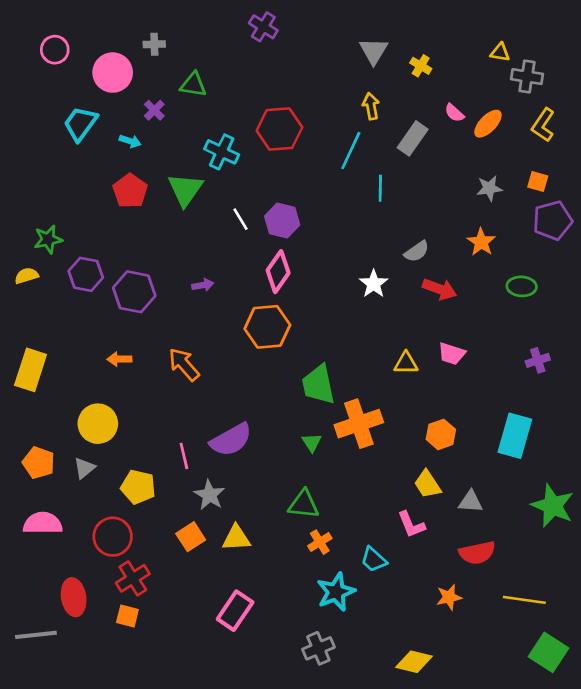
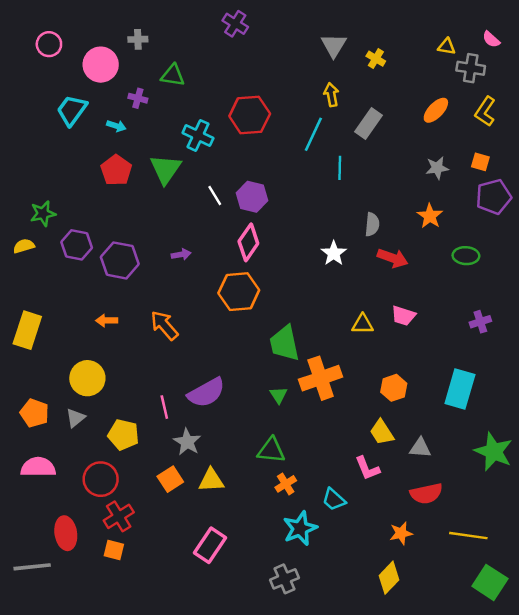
purple cross: (154, 110) -> (138, 98), turned -30
pink semicircle: (454, 113) -> (491, 39), moved
gray semicircle: (417, 251) -> (372, 224), turned -50
yellow diamond: (414, 662) -> (389, 578), moved, turned -60

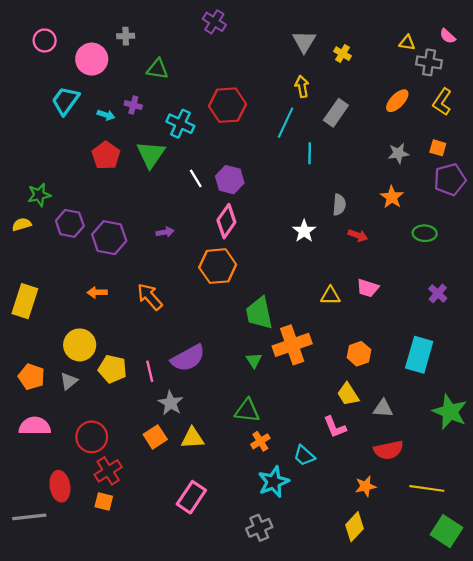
purple cross: (138, 98) -> (133, 105), moved
red arrow: (393, 258) -> (358, 235), size x0.7
purple cross: (480, 322) -> (438, 293), turned -30
yellow pentagon: (123, 435) -> (113, 369), moved

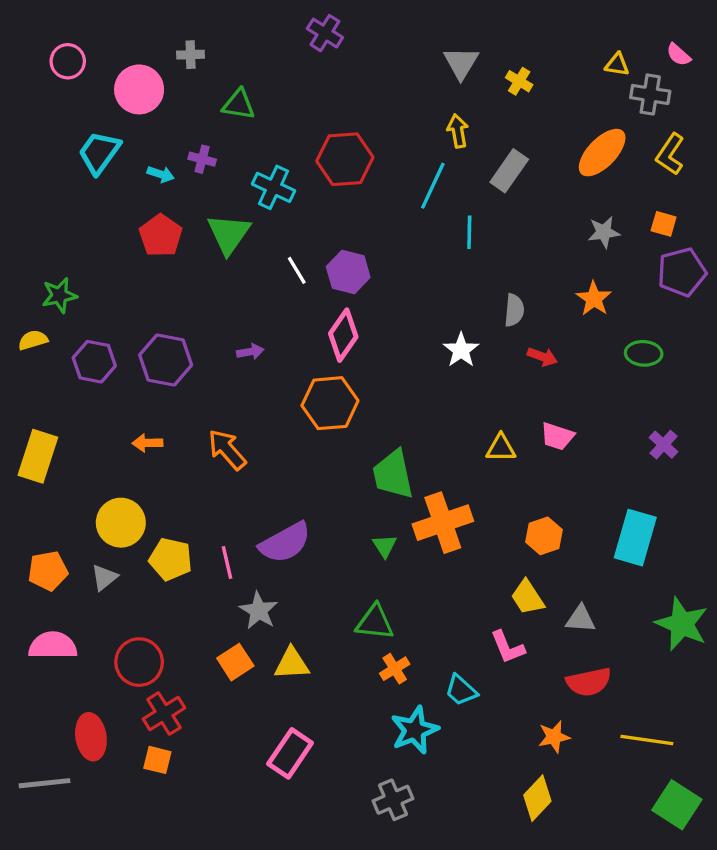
orange ellipse: (397, 101) -> (602, 153), size x1.4
purple hexagon: (70, 223) -> (94, 362), moved
orange pentagon: (31, 377) -> (48, 571), turned -30

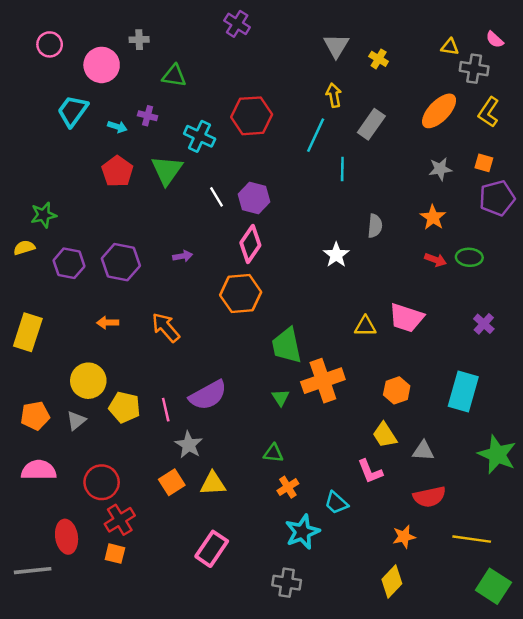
red arrow: (542, 357) -> (435, 260), moved
pink trapezoid: (557, 436) -> (406, 318), size x1.4
green triangle: (375, 622) -> (273, 453), size x0.7
gray cross: (393, 800) -> (287, 583), turned 32

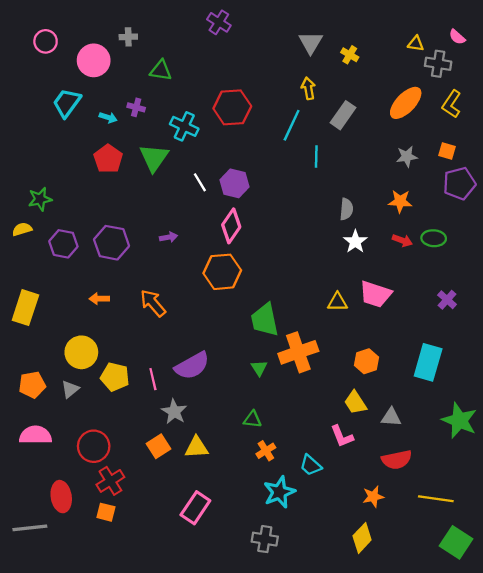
orange star: (433, 217) -> (400, 201), turned -30
white star: (336, 255) -> (355, 242), moved

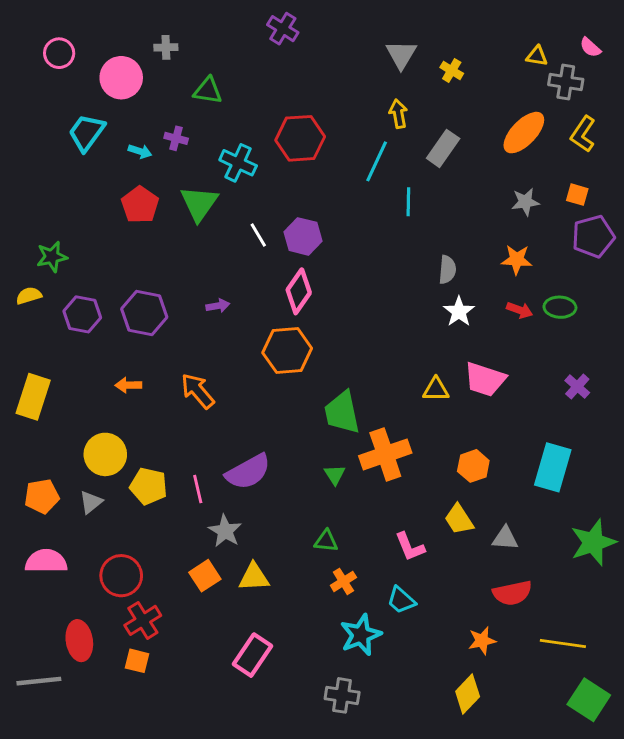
green star: (459, 421) -> (593, 542), turned 30
pink L-shape: (342, 436) -> (410, 547), moved

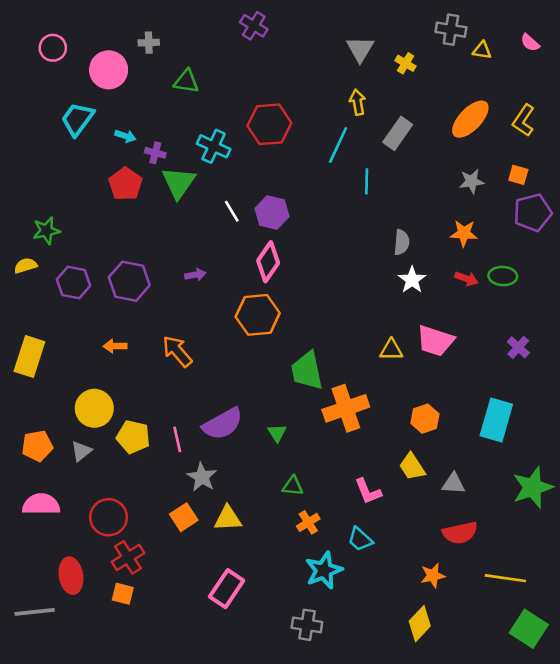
gray cross: (566, 82) -> (451, 30), moved
purple cross: (176, 138) -> (155, 153), moved
green triangle: (335, 475) -> (277, 433), moved

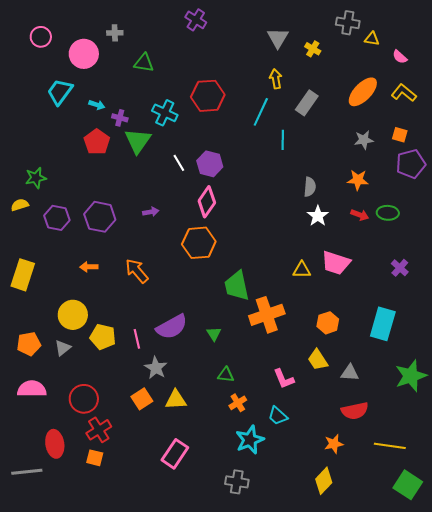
pink semicircle: (530, 43) -> (400, 57), moved
yellow L-shape: (524, 120) -> (404, 93), turned 95

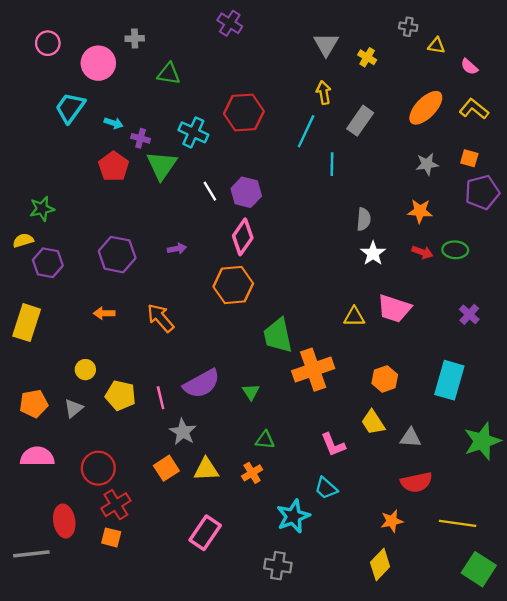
gray cross: (348, 23) -> (408, 27), size x0.7
purple hexagon: (57, 218) -> (48, 263), moved
yellow circle: (73, 315) -> (85, 370), size x0.6
orange cross: (238, 403) -> (252, 473), moved

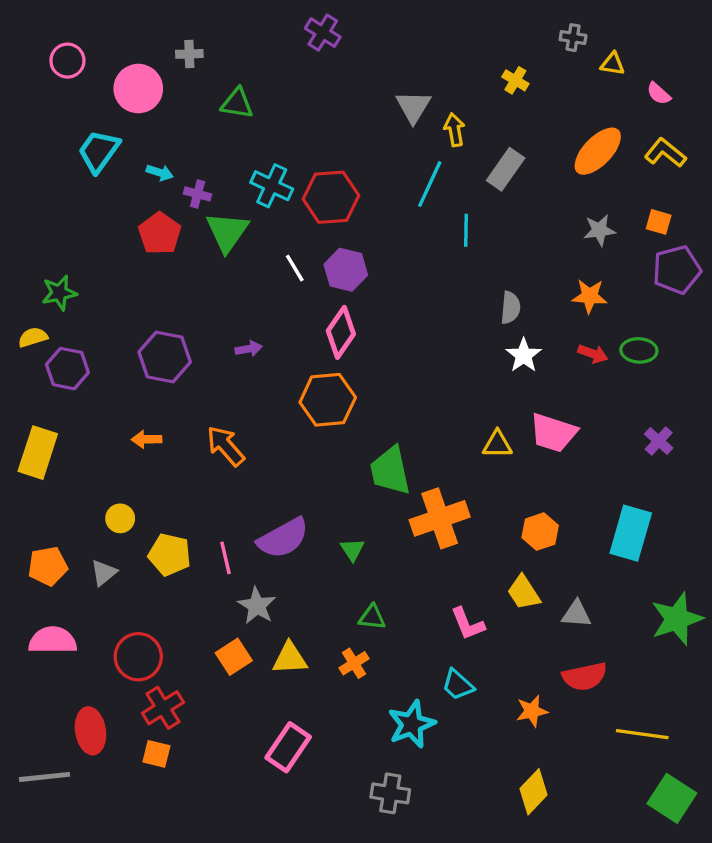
gray triangle: (326, 44) -> (413, 107), moved
red hexagon: (244, 112) -> (331, 197), moved
orange star: (392, 521) -> (532, 711), moved

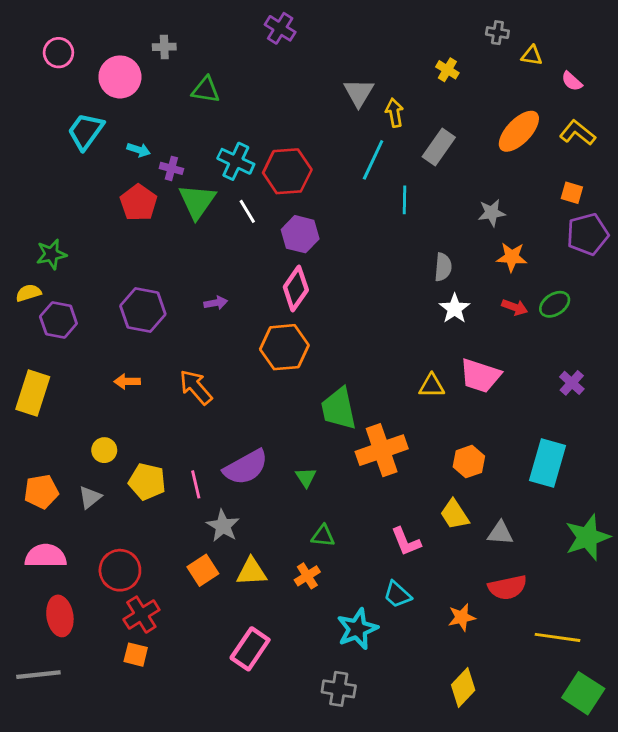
gray star: (599, 230) -> (492, 213), moved
white line: (295, 268) -> (247, 211), moved
green ellipse: (639, 350) -> (555, 304), turned -36
red ellipse: (91, 731) -> (60, 616), moved

